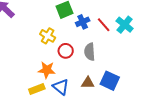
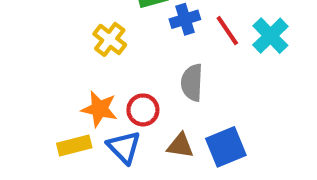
red circle: (66, 51) -> (143, 110), moved
blue square: (110, 81) -> (226, 147), turned 36

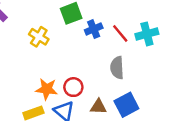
cyan cross: (270, 36) -> (147, 34), turned 35
yellow cross: (110, 39) -> (39, 37), moved
gray semicircle: (192, 83) -> (117, 68), moved

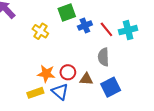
brown triangle: (98, 107) -> (86, 79), moved

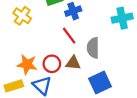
red line: (106, 29) -> (69, 36), moved
brown triangle: (86, 79) -> (73, 63), moved

